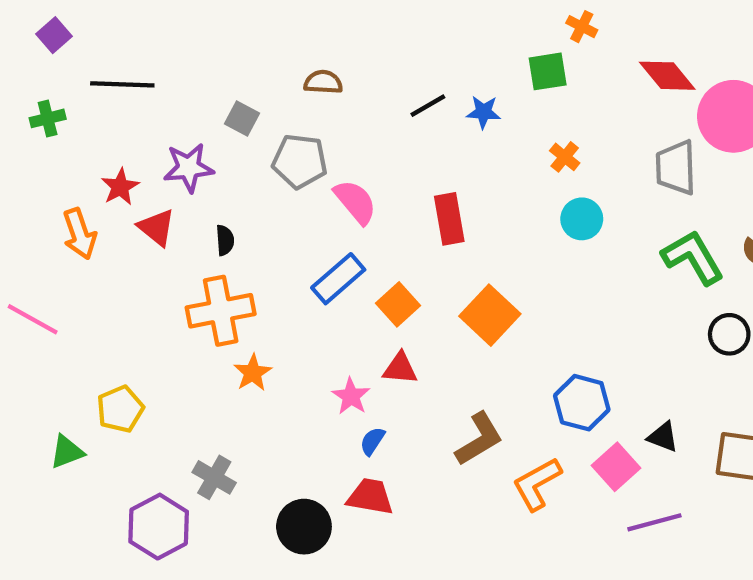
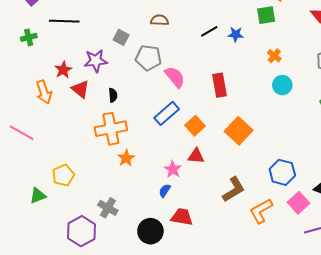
blue semicircle: (372, 441) -> (165, 191), moved

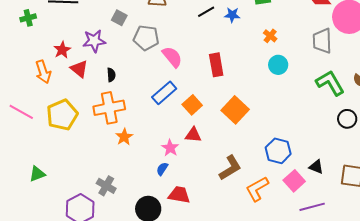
yellow pentagon: (63, 175) -> (62, 115), moved, size x1.4

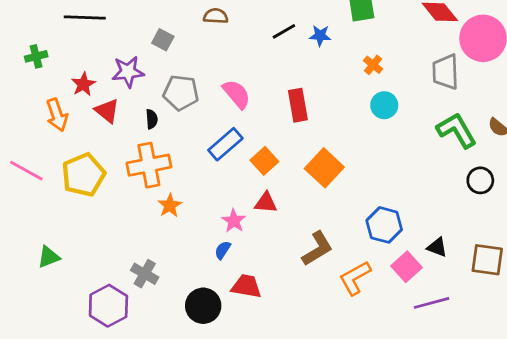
green cross: (28, 18) -> (36, 56), moved
gray pentagon: (146, 38) -> (181, 93), moved

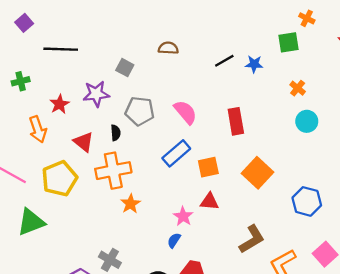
red triangle: (107, 111) -> (84, 142), moved
orange square: (264, 161) -> (208, 167), turned 30
blue hexagon: (384, 225) -> (307, 201), moved
green triangle: (49, 257) -> (31, 222), moved, size x1.5

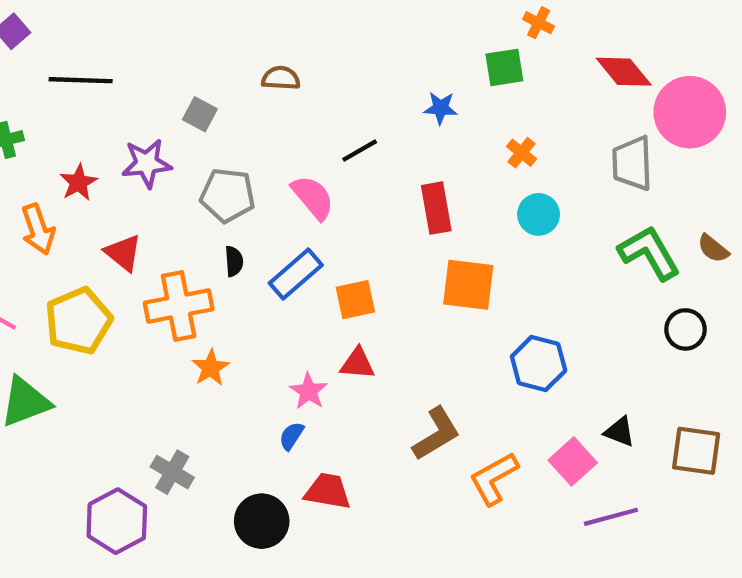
black line: (224, 61) -> (360, 151), moved
red rectangle: (236, 121) -> (436, 208), moved
black semicircle: (116, 133) -> (234, 261), moved
orange square: (258, 173) -> (468, 285), moved, turned -36

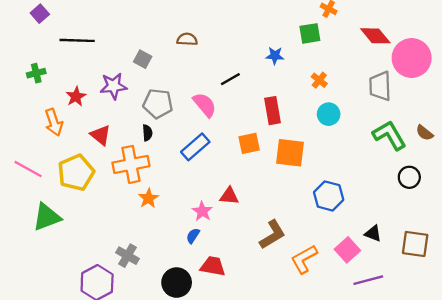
black semicircle: (234, 261) -> (147, 133), moved
orange square: (355, 300) -> (249, 143), moved

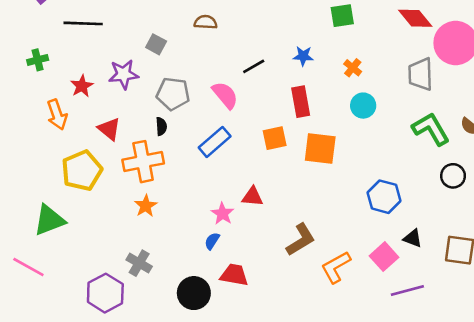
blue star: (275, 56) -> (303, 56), moved
pink line: (28, 169) -> (28, 267), moved
blue hexagon: (329, 196) -> (384, 197), moved
orange star: (149, 198) -> (146, 206), moved

